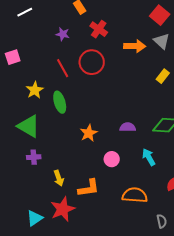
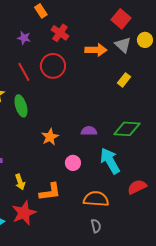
cyan arrow: (149, 157) -> (110, 161), size x1.5
gray semicircle: (162, 221) -> (96, 226), moved

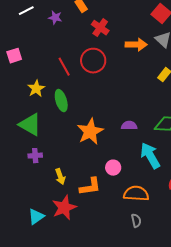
purple star: (24, 38) -> (55, 18), moved
orange star: (50, 137) -> (90, 132), size x1.5
pink circle: (73, 163) -> (113, 168), moved

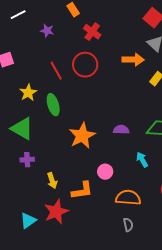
purple star: (55, 18) -> (47, 31), moved
orange arrow: (136, 45) -> (133, 60), moved
cyan arrow: (150, 156) -> (142, 160), size x0.6

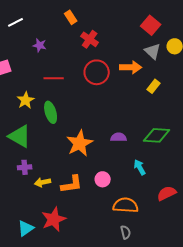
purple star: (47, 31) -> (40, 45), moved
red circle: (85, 65) -> (97, 72), moved
red line: (56, 71) -> (54, 78), turned -60
yellow arrow: (52, 181) -> (43, 182), moved, turned 98
orange L-shape: (82, 191) -> (72, 184), moved

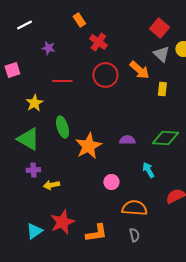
orange arrow: (131, 67) -> (139, 70), turned 40
yellow rectangle: (154, 86) -> (162, 89), turned -32
green ellipse: (51, 112) -> (62, 127), moved
orange L-shape: (72, 184) -> (96, 233), moved

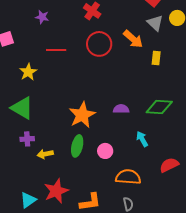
green ellipse: (62, 127) -> (77, 146), moved, turned 30

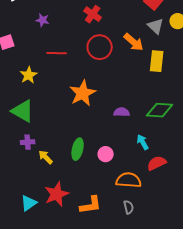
yellow rectangle: (156, 58) -> (157, 61), size x1.5
orange star: (82, 115) -> (83, 93), moved
yellow arrow: (45, 154) -> (46, 157), turned 56
red semicircle: (169, 165) -> (157, 163), moved

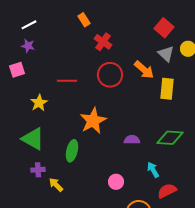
purple star: (43, 20) -> (28, 46), moved
green ellipse: (78, 149) -> (72, 151), moved

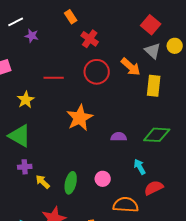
purple star: (28, 46) -> (32, 36), moved
green ellipse: (72, 151) -> (71, 183), moved

